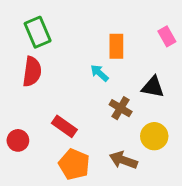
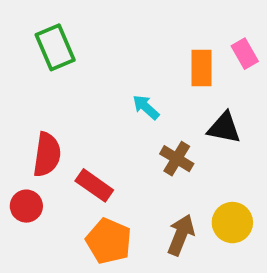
orange rectangle: (116, 46) -> (201, 68), moved
red semicircle: (32, 72) -> (47, 155), moved
yellow circle: (154, 136) -> (232, 223), moved
brown arrow: (123, 160) -> (181, 235), turned 92

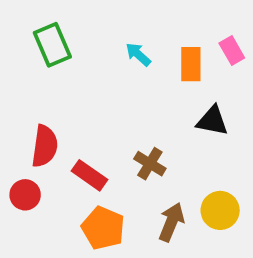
cyan arrow: (146, 107) -> (138, 54), moved
brown cross: (177, 159) -> (150, 164), moved

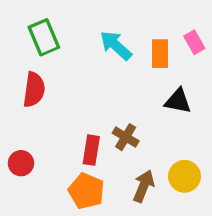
cyan arrow: (138, 54) -> (116, 45), size x1.5
red semicircle: (45, 146) -> (34, 90), moved
red rectangle: (89, 175) -> (91, 150), moved, turned 64

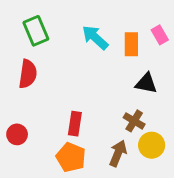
brown cross: (126, 137) -> (134, 121), moved

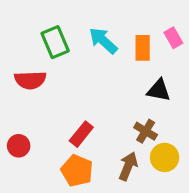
green rectangle: (36, 31) -> (55, 42), moved
red semicircle: (28, 74) -> (30, 80), turned 80
red rectangle: (75, 124) -> (81, 134), turned 30

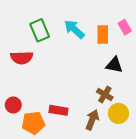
red rectangle: (81, 134) -> (59, 110), moved, turned 60
orange pentagon: (77, 171) -> (33, 123), moved, turned -30

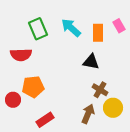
black triangle: (114, 65) -> (91, 62), moved
red rectangle: (59, 110) -> (45, 120), moved, turned -42
orange pentagon: (33, 123) -> (33, 87), moved

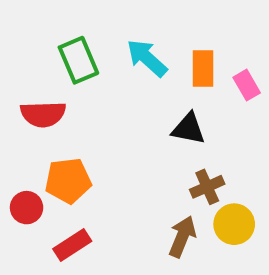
pink rectangle: (119, 26) -> (247, 85), moved
brown cross: (100, 90) -> (207, 187), turned 35
red rectangle: (45, 120) -> (72, 245), moved

